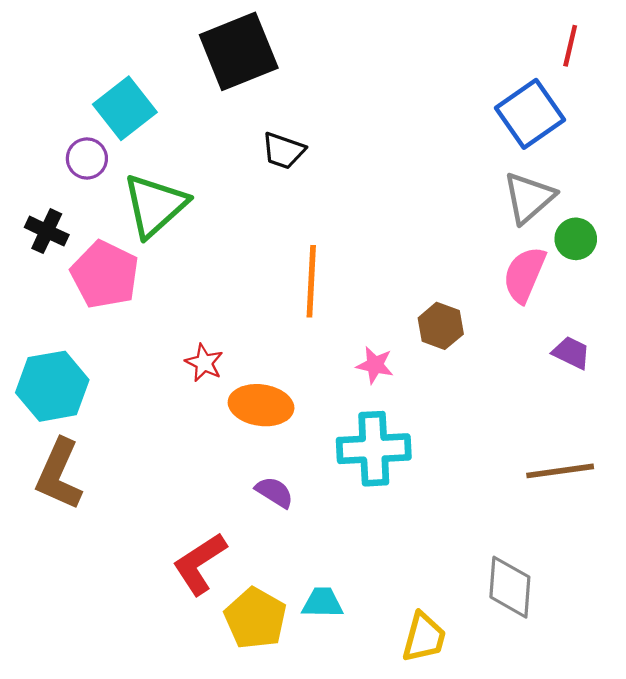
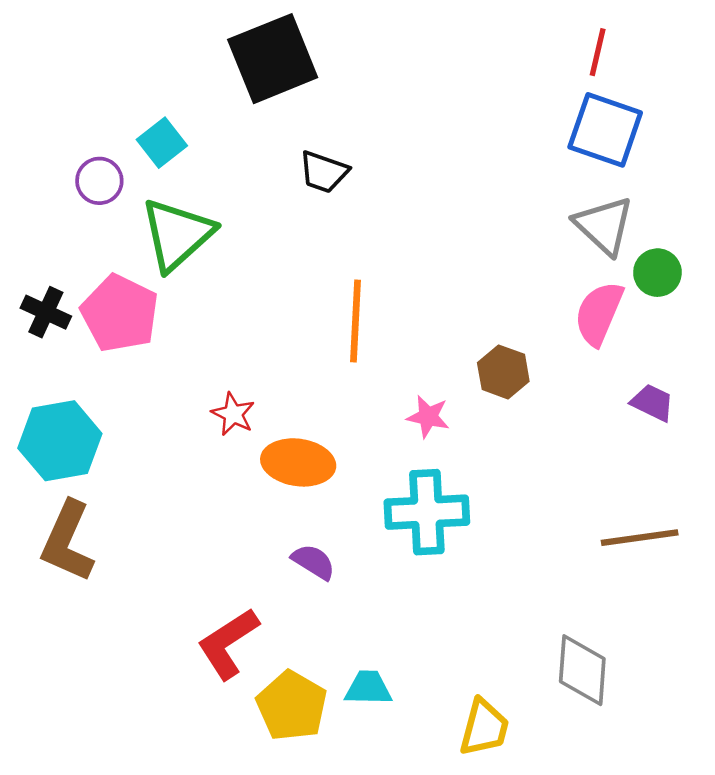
red line: (570, 46) -> (598, 52), moved
cyan square: (125, 108) -> (162, 143), moved, size x0.7
blue square: (530, 114) -> (605, 130), turned -36
gray triangle: (529, 198) -> (604, 225), turned -36
black cross: (47, 231) -> (46, 312), moved

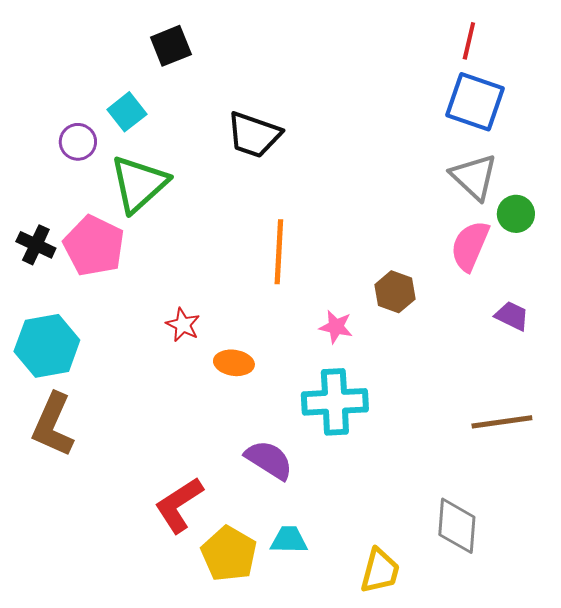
black square: (273, 59) -> (171, 46), moved, size x0.6
black trapezoid: (324, 172) -> (254, 135), size x1.4
orange ellipse: (298, 462) -> (234, 363), size x0.7
purple semicircle: (313, 562) -> (269, 460), moved, size x1.4

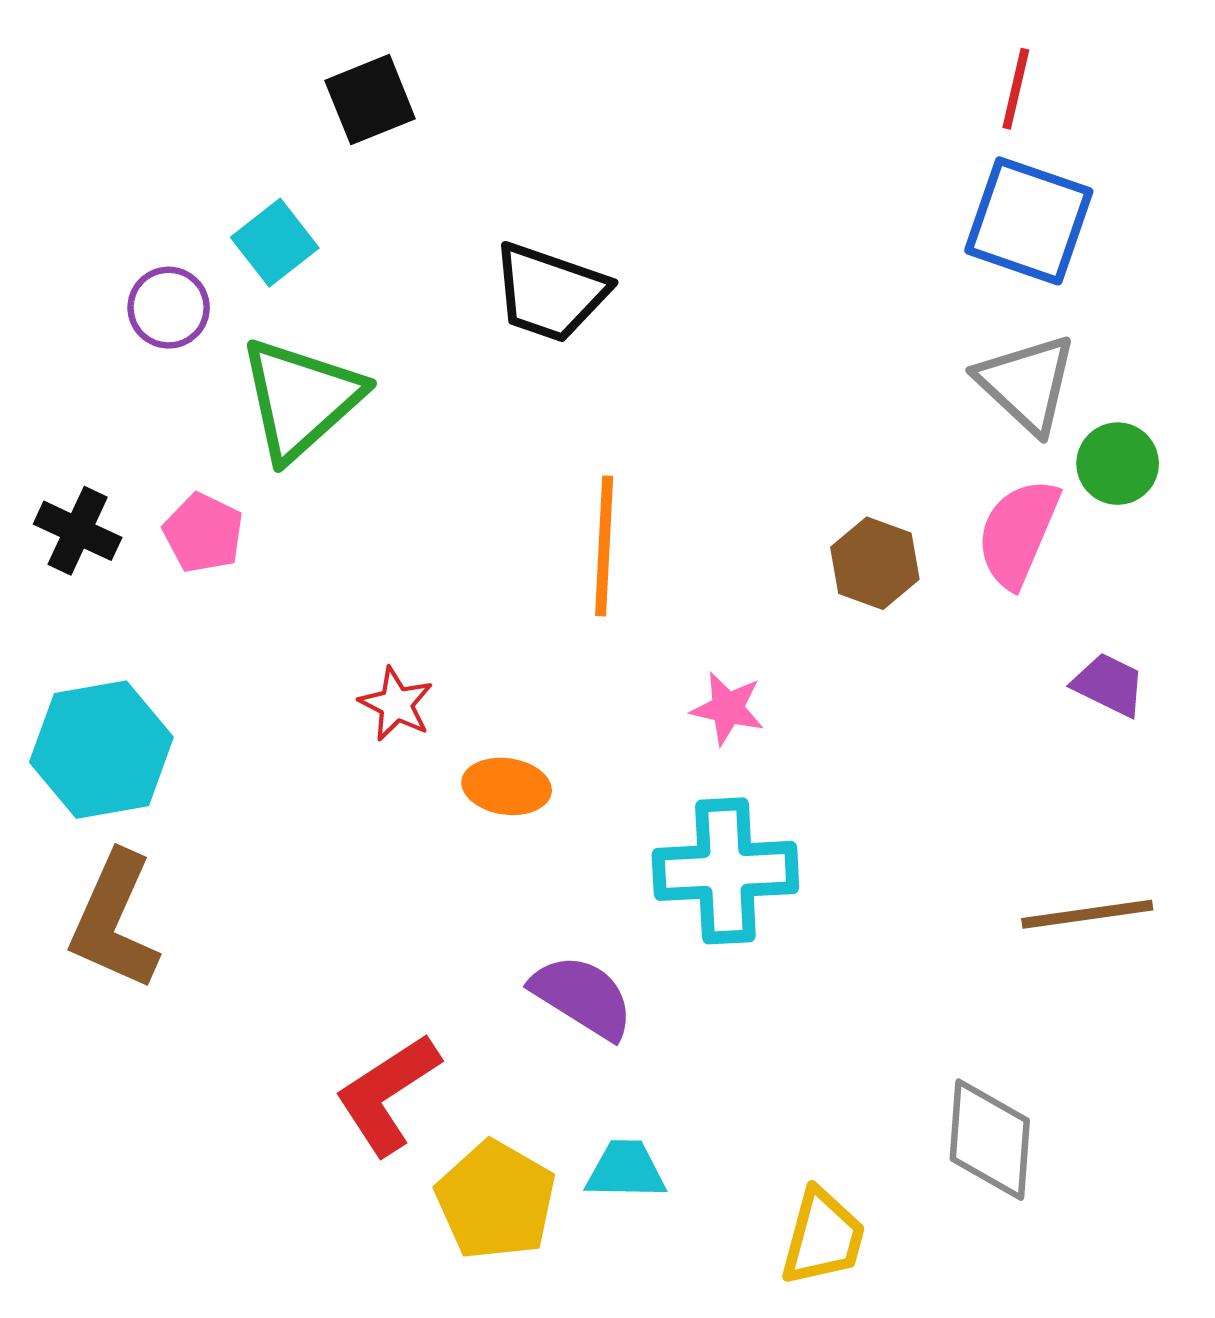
pink pentagon: (94, 246) -> (203, 533), size x0.6
brown hexagon: (395, 292) -> (875, 563), moved

